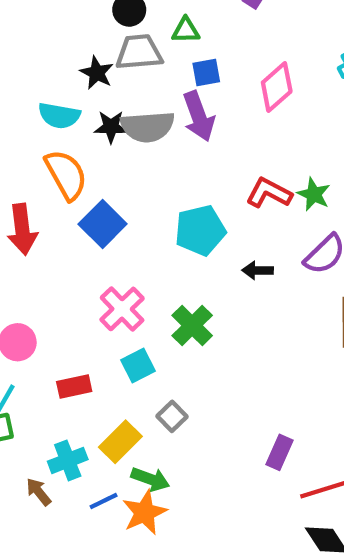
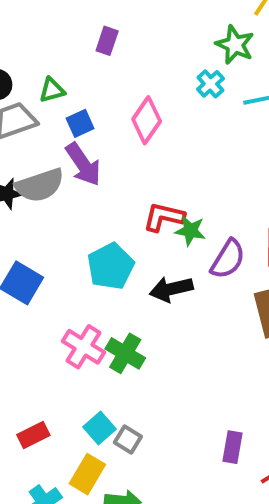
green star: (314, 194) -> (190, 231), moved
black arrow: (258, 270) -> (171, 289), size x1.5
pink cross: (122, 309) -> (83, 347), moved
cyan square: (138, 365) -> (100, 428), moved

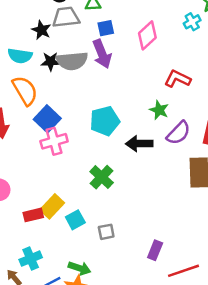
red L-shape: (164, 217) -> (178, 79), moved
pink cross: (83, 347) -> (54, 141), moved, turned 30
gray square: (128, 440) -> (106, 232), moved, turned 35
yellow rectangle: (87, 474) -> (52, 206), moved

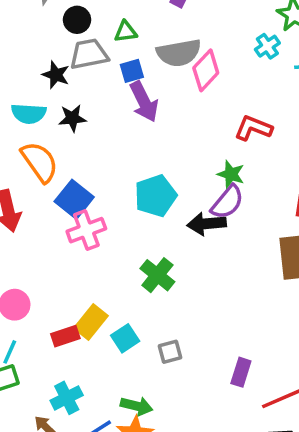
blue square: (106, 28) -> (132, 71), moved
gray semicircle: (72, 61) -> (179, 53), moved
purple semicircle: (178, 133) -> (227, 202), moved

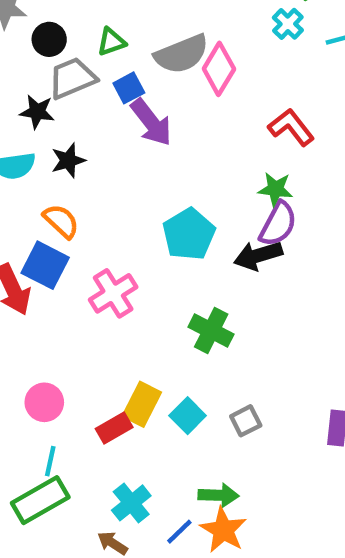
red L-shape: (253, 128) -> (291, 127), turned 42
orange semicircle: (40, 162) -> (61, 221), moved, size x0.7
blue square: (74, 199) -> (45, 265), moved

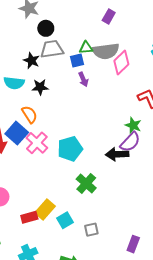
green triangle: (111, 42) -> (86, 48), moved
purple arrow: (151, 122) -> (83, 79), size x0.6
cyan pentagon: (189, 234) -> (70, 149), moved
pink cross: (113, 293) -> (37, 143), moved, turned -30

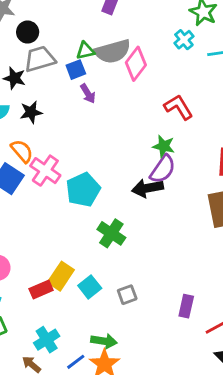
pink cross: (37, 143) -> (45, 171), moved

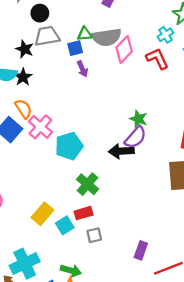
red L-shape: (178, 107) -> (157, 59), moved
black star: (31, 112) -> (23, 77), moved, turned -30
red rectangle: (41, 290) -> (84, 213), moved
cyan cross: (47, 340) -> (25, 264), size x1.4

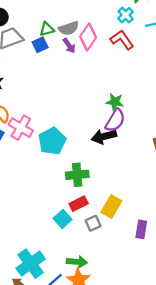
gray semicircle: (107, 37) -> (69, 28), size x0.7
purple arrow: (82, 69) -> (69, 46), moved
green cross: (88, 184) -> (77, 175), turned -35
yellow rectangle: (42, 214) -> (111, 207), moved

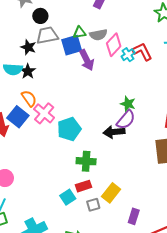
cyan cross: (126, 15) -> (128, 55), moved
blue square: (40, 45) -> (72, 45), size x1.5
purple arrow: (69, 46) -> (87, 60), moved, size x1.5

